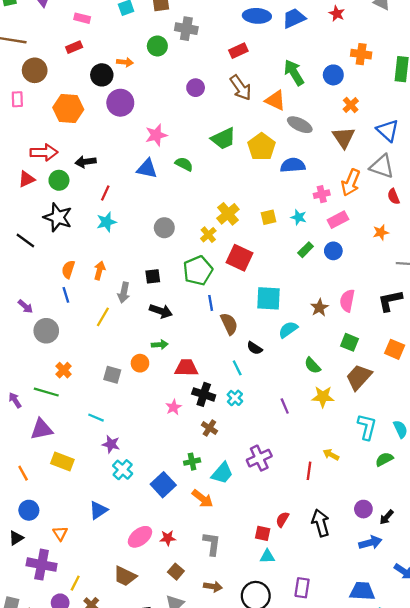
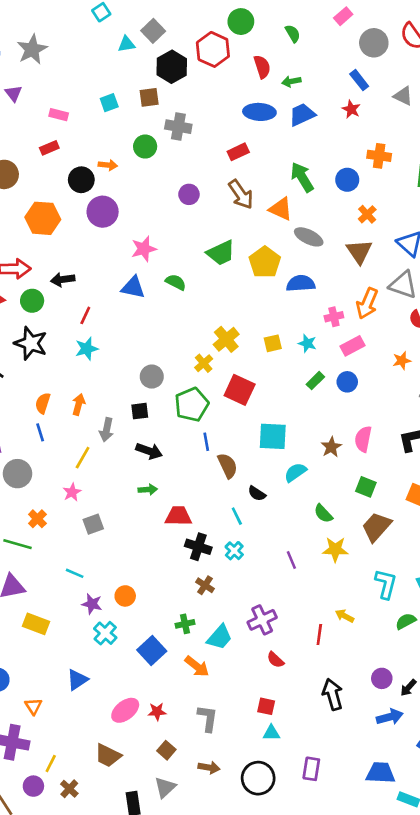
gray circle: (164, 228) -> (152, 377), moved
orange circle: (140, 363) -> (125, 596), moved
gray square: (112, 375) -> (93, 524), turned -36
pink star: (174, 407) -> (72, 492), moved
red semicircle: (282, 519) -> (275, 660), moved, turned -77

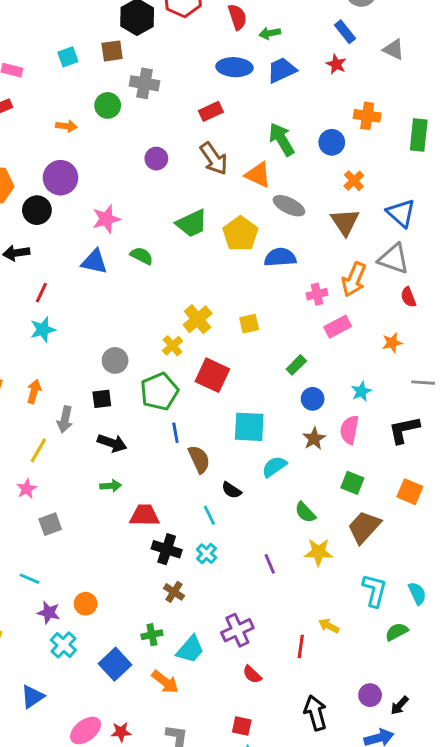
black circle: (81, 180) -> (37, 210), moved
cyan star: (307, 343) -> (361, 391), moved, turned 30
blue circle: (347, 382) -> (313, 399), moved

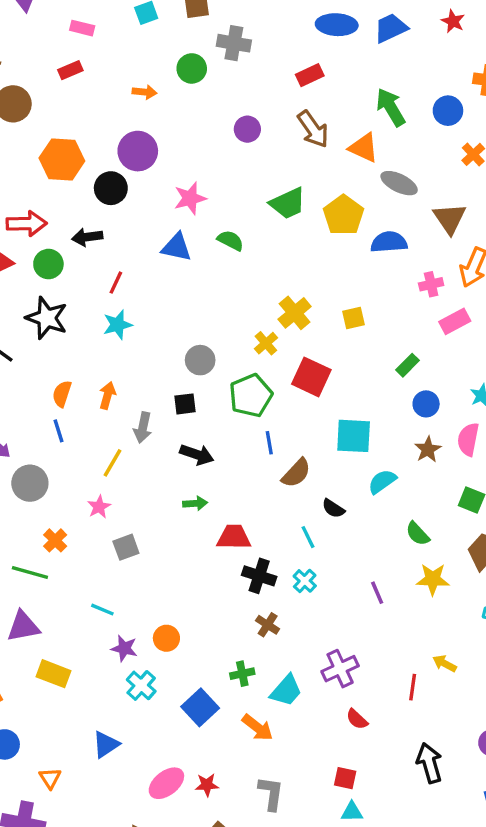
brown triangle: (345, 222) -> (450, 218), moved
brown semicircle: (199, 459) -> (296, 473), turned 68

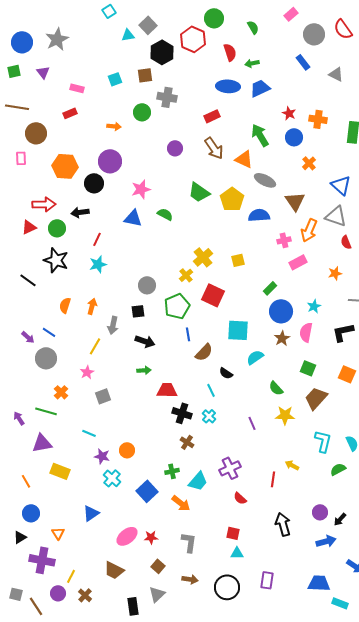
red star: (453, 21) -> (289, 113), moved
green trapezoid: (288, 203) -> (199, 192), turned 60
blue circle: (426, 404) -> (281, 311), size x1.5
blue line: (59, 431) -> (49, 332), moved, turned -40

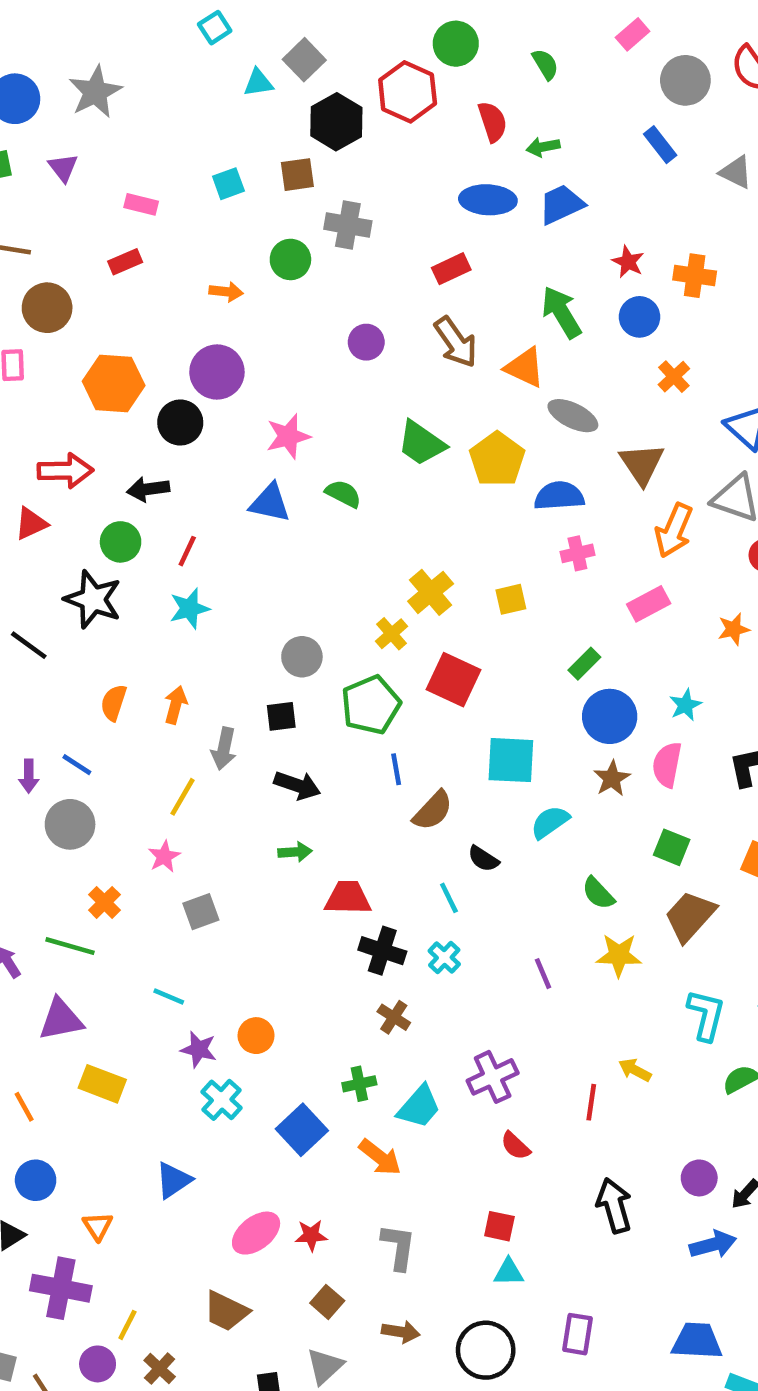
green circle: (57, 228) -> (121, 542), moved
pink cross: (284, 240) -> (577, 553), moved
purple arrow: (28, 337) -> (29, 776), turned 48

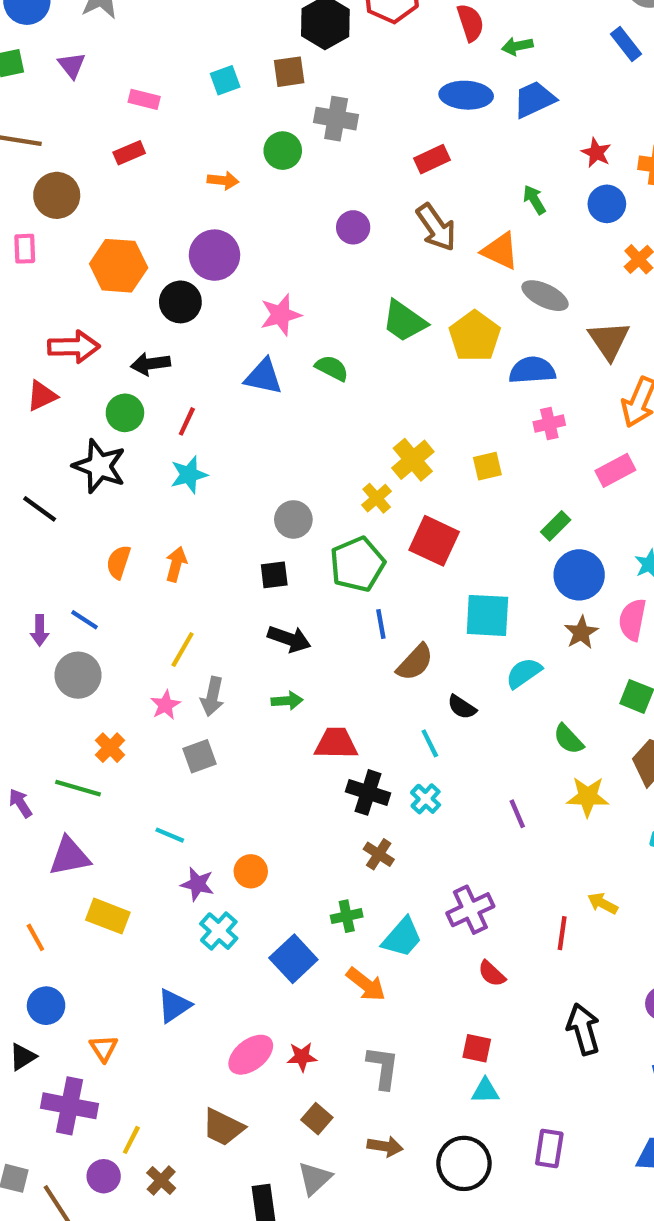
green arrow: (561, 312) -> (534, 200), size x0.6
gray arrow: (224, 749) -> (212, 696), moved

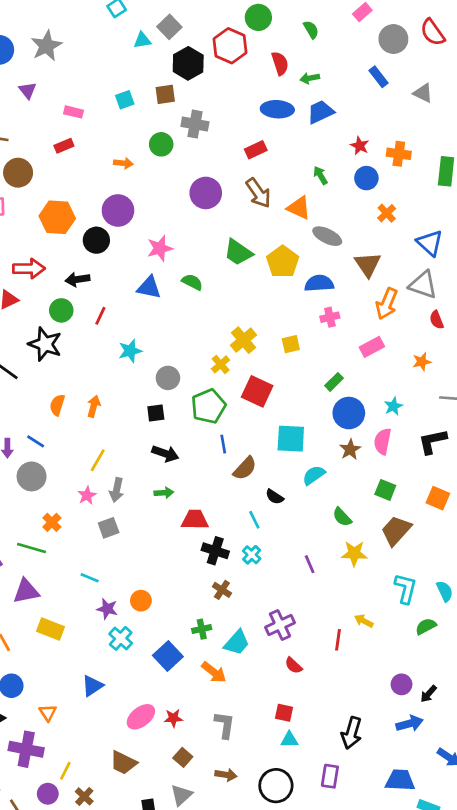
purple circle: (353, 227) -> (206, 193), size x1.5
cyan star: (189, 475) -> (130, 351), moved
black arrow: (583, 1029) -> (352, 733), moved, turned -148

